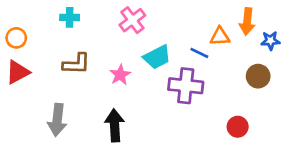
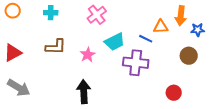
orange circle: (16, 38) -> (13, 11), moved
gray arrow: (57, 120) -> (19, 88), moved, turned -65

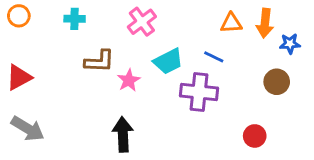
orange triangle: (161, 27) -> (231, 23), moved
brown L-shape: (56, 47) -> (99, 61), moved

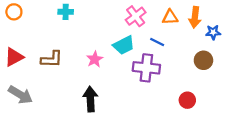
cyan cross: (75, 19) -> (66, 12), moved
pink cross: (142, 22) -> (136, 16), moved
brown L-shape: (99, 61) -> (52, 59), moved

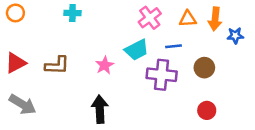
blue line: (157, 42) -> (173, 46), turned -32
brown circle: (203, 60) -> (204, 68), moved

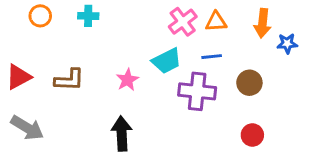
orange circle: (15, 13) -> (40, 16), moved
orange triangle: (188, 19) -> (216, 22), moved

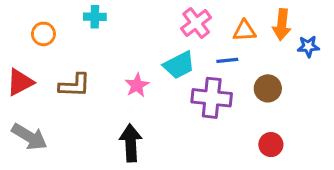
orange circle: (40, 16) -> (43, 34), moved
orange triangle: (216, 22) -> (244, 31), moved

